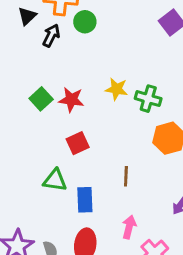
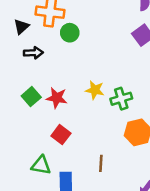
black arrow: (51, 35) -> (33, 53), moved, turned 60
green cross: (148, 99) -> (121, 99), turned -35
red square: (78, 143) -> (61, 135), turned -30

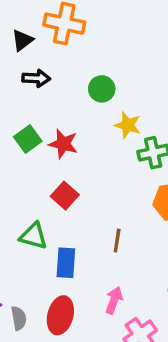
green circle: (70, 33) -> (102, 89), moved
yellow star: (95, 90) -> (128, 125), moved

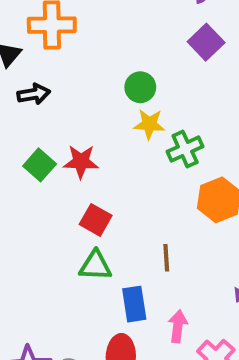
green circle: (102, 89) -> (140, 87), moved
green triangle: (33, 236) -> (95, 266), moved
blue rectangle: (66, 263) -> (134, 304), moved

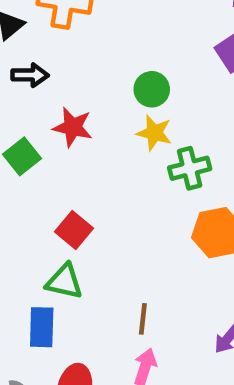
red star: (81, 162) -> (73, 127), moved
brown line: (166, 258) -> (143, 319), moved
blue rectangle: (134, 304) -> (42, 327), moved

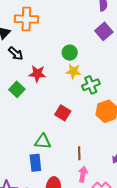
black arrow: (30, 75) -> (16, 53), turned 49
red square: (74, 230) -> (63, 113), moved

